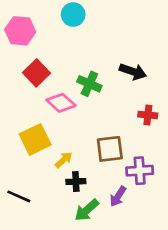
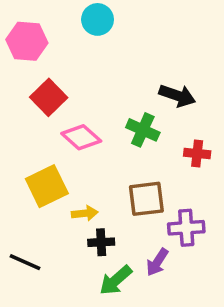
green cross: (89, 84) -> (143, 130), moved
yellow arrow: (64, 160) -> (85, 213), turned 36

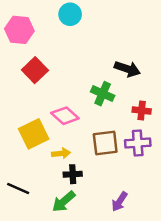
pink diamond: (81, 137) -> (65, 116), moved
purple cross: (186, 228) -> (138, 143), moved
purple arrow: (157, 262) -> (120, 202), moved
green arrow: (116, 280) -> (64, 202), moved

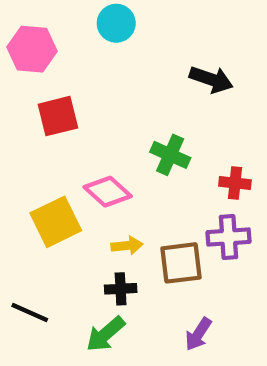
black arrow: (127, 69) -> (211, 79), moved
red square: (35, 70) -> (58, 116), turned 30
brown square: (105, 143) -> (181, 263), moved
yellow arrow: (61, 153) -> (127, 246), moved

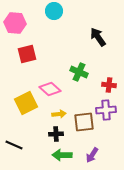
black arrow: (211, 79) -> (98, 37), turned -144
green arrow: (105, 334) -> (62, 155), moved, turned 42

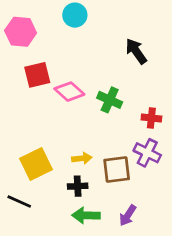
pink diamond: (50, 89) -> (69, 92), moved
yellow square: (26, 103) -> (36, 164), moved
purple cross: (106, 110) -> (147, 153), turned 30

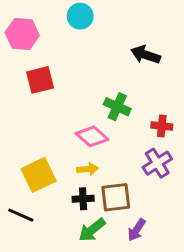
black arrow: (136, 51) -> (145, 55), turned -36
pink diamond: (69, 92) -> (92, 136), moved
purple cross: (147, 153) -> (157, 163), turned 32
brown square: (117, 169) -> (116, 197), moved
green arrow: (86, 215) -> (92, 230), turned -40

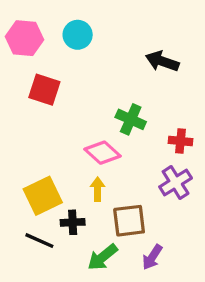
cyan circle: (80, 16) -> (78, 35), moved
red square: (40, 80) -> (44, 90), turned 32
yellow arrow: (88, 169) -> (98, 189), turned -84
black cross: (83, 199) -> (73, 222), moved
black line: (21, 215) -> (39, 241), moved

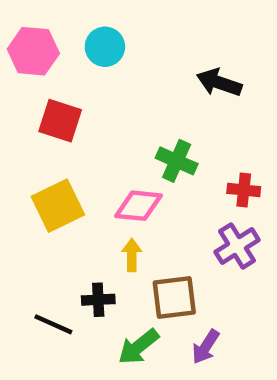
pink diamond: (102, 153) -> (138, 206), turned -36
yellow square: (43, 196) -> (58, 206), moved

